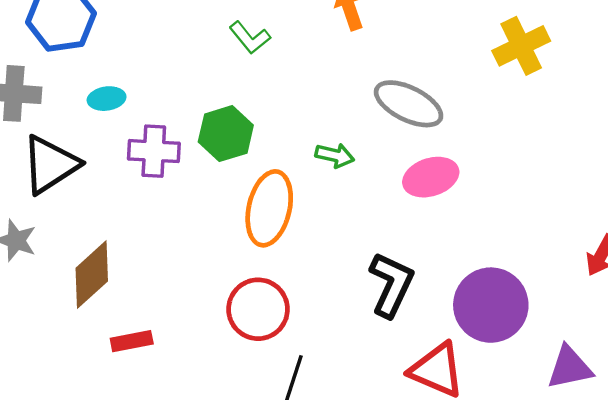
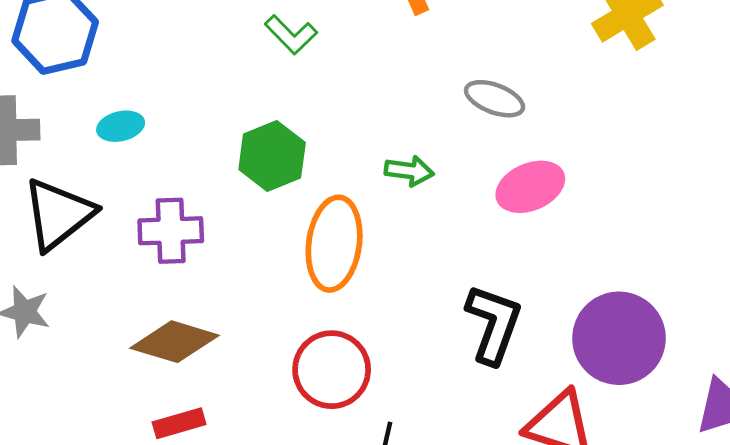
gray ellipse: (409, 104) -> (495, 99), size x0.7
purple cross: (154, 151) -> (171, 231), moved
brown diamond: (92, 275) -> (174, 342), moved, turned 64

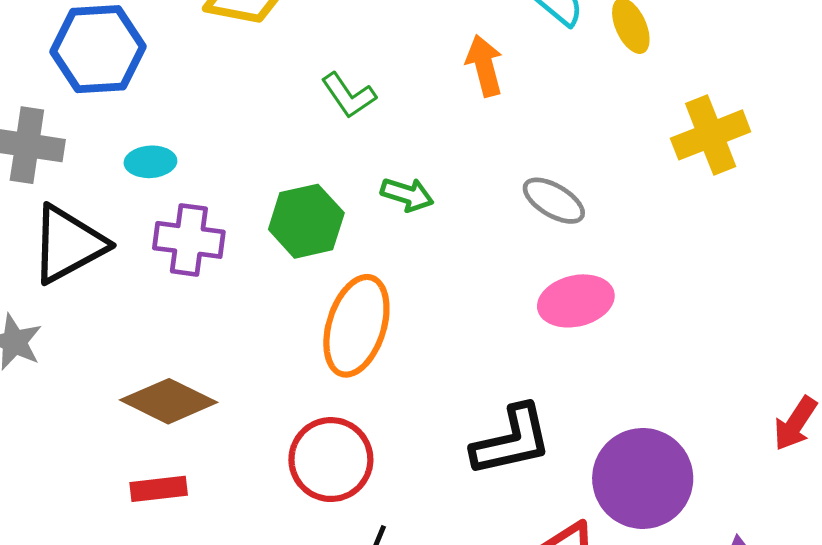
green arrow: (409, 171) -> (407, 194), moved
purple cross: (171, 231) -> (189, 240), moved
black L-shape: (494, 324) -> (512, 441), turned 48

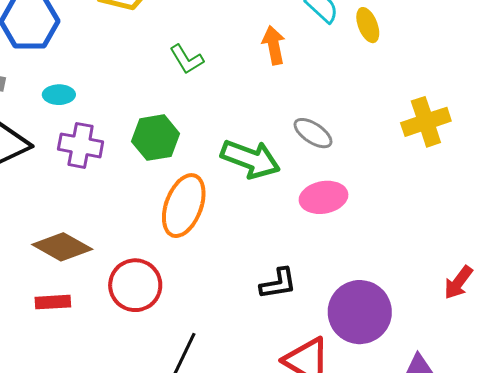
yellow cross: (711, 135) -> (426, 122), moved
green arrow: (407, 194) -> (250, 159), moved, size x1.8
black L-shape: (512, 441) -> (278, 284), size x0.7
red circle: (331, 460) -> (135, 285), moved

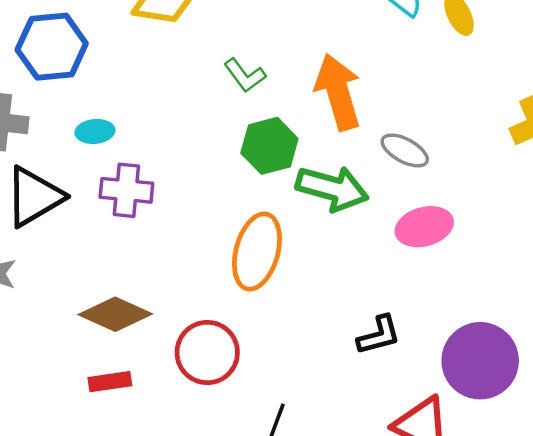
orange arrow: (274, 45) -> (338, 92), moved, size x1.6
green hexagon: (156, 138) -> (269, 146), moved

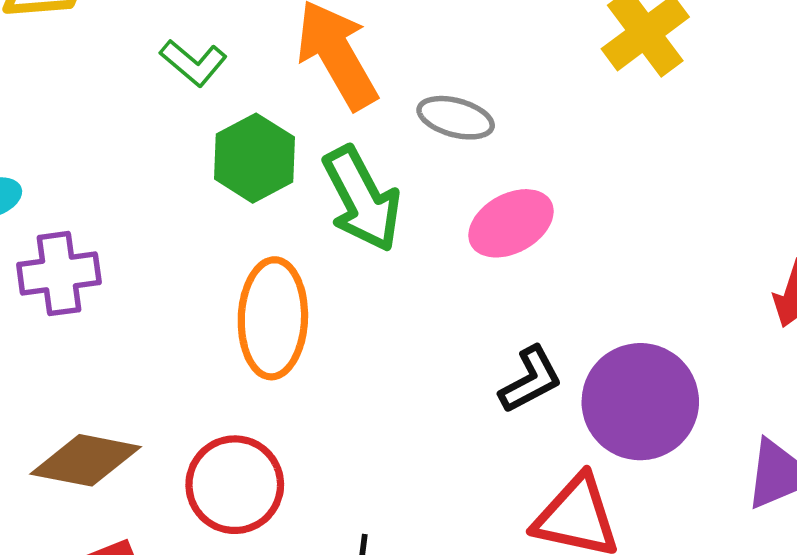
green arrow: (332, 188) -> (362, 199), turned 60
black L-shape: (379, 335) -> (531, 380), moved

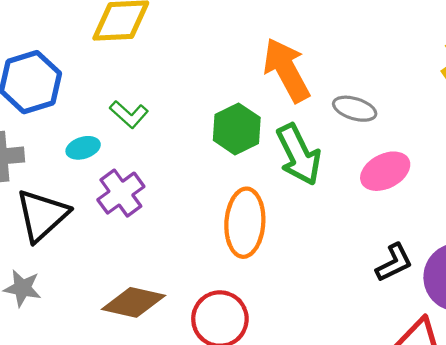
green L-shape: (193, 63) -> (129, 114), moved
purple cross: (59, 274) -> (121, 193), turned -30

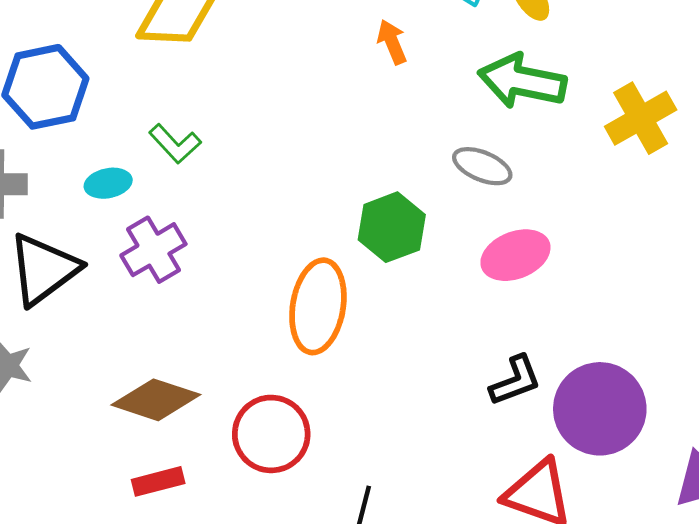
orange arrow: (286, 70) -> (392, 42), moved, size x0.5
green hexagon: (237, 129) -> (392, 227), moved
green arrow: (299, 155) -> (522, 81), moved, turned 122

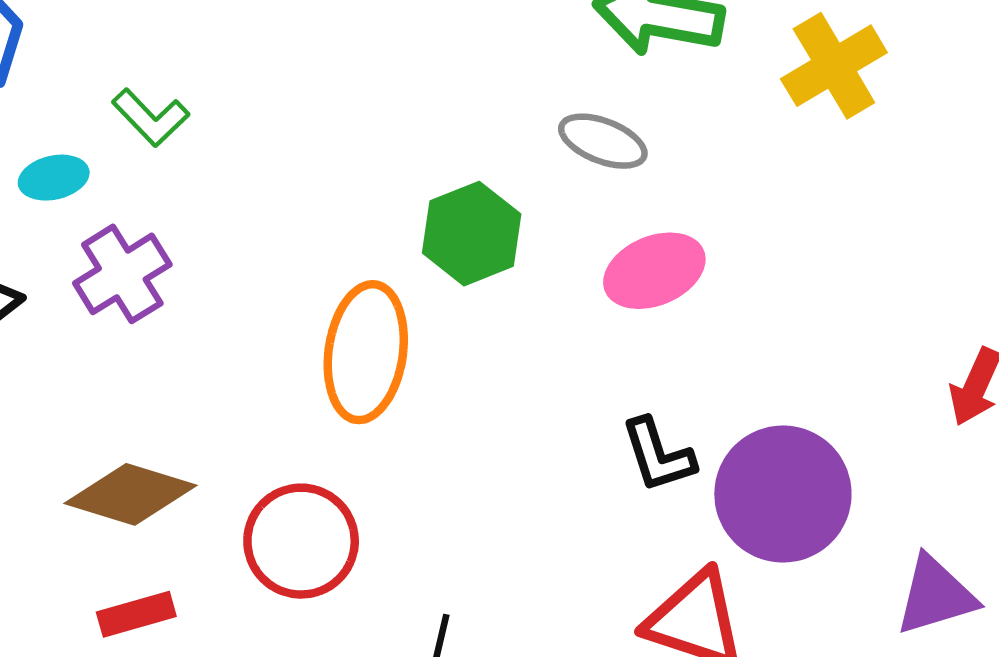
black L-shape: (515, 381) -> (658, 455), turned 94

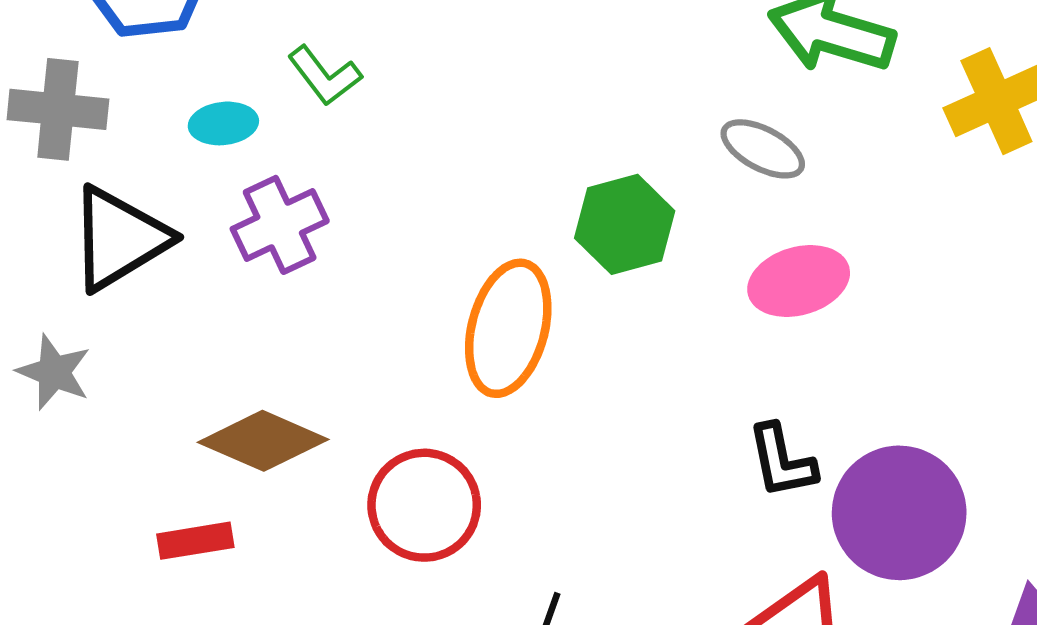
red rectangle: (136, 614) -> (195, 541), moved

